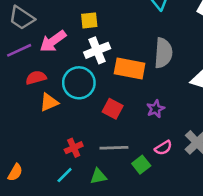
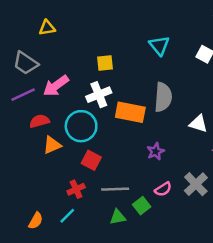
yellow square: (89, 20) -> (105, 63), moved
red square: (113, 109) -> (91, 160), moved
orange semicircle: (15, 172) -> (36, 221), moved
green triangle: (98, 176) -> (118, 217), moved

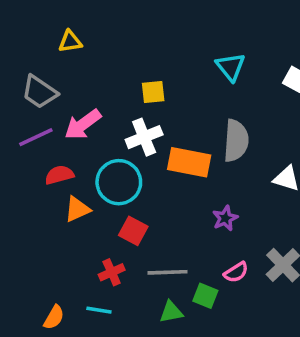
green square: (142, 206) -> (205, 296), turned -30
cyan line: (67, 216) -> (99, 310), turned 54

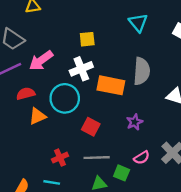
red square: (133, 231) -> (91, 127), moved

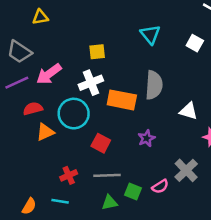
pink semicircle: (142, 158) -> (160, 186), moved

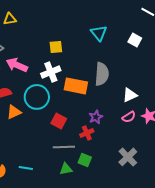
pink arrow: (49, 74) -> (17, 65), turned 60
white triangle: (189, 111) -> (130, 95), turned -42
gray cross: (186, 170) -> (128, 157), moved
red cross: (69, 175) -> (87, 133), moved
pink semicircle: (160, 186) -> (129, 117), moved

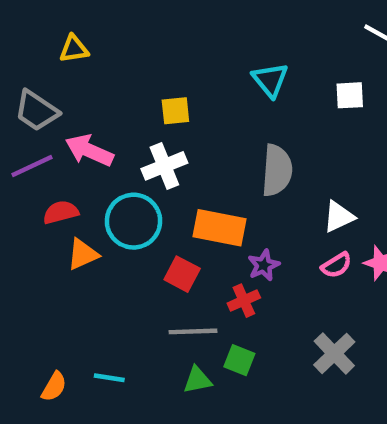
white square: (135, 40) -> (350, 95), turned -32
orange rectangle: (76, 86) -> (220, 228), moved

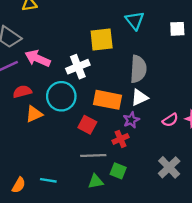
yellow square: (175, 111) -> (102, 39), moved, size x1.5
white triangle: (339, 217) -> (139, 97), moved

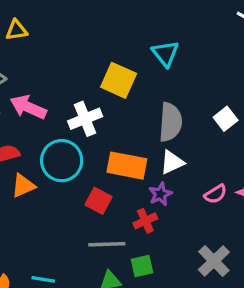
white square: (177, 29) -> (226, 119), moved, turned -35
yellow square: (102, 39) -> (119, 80), turned 30
green square: (118, 171) -> (142, 266), turned -35

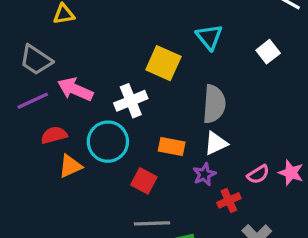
white square: (226, 119) -> (268, 52), moved
orange rectangle: (127, 166) -> (172, 147), size x0.7
red cross: (145, 221) -> (229, 200), moved

